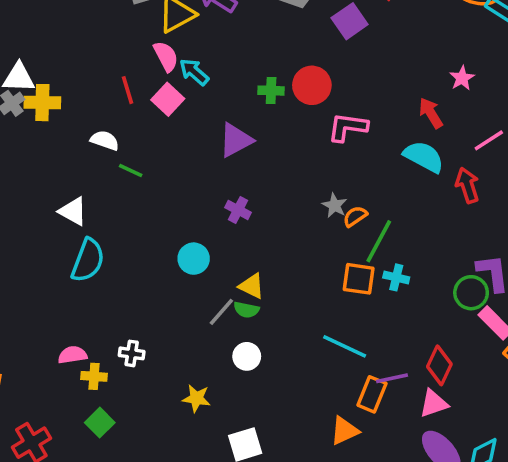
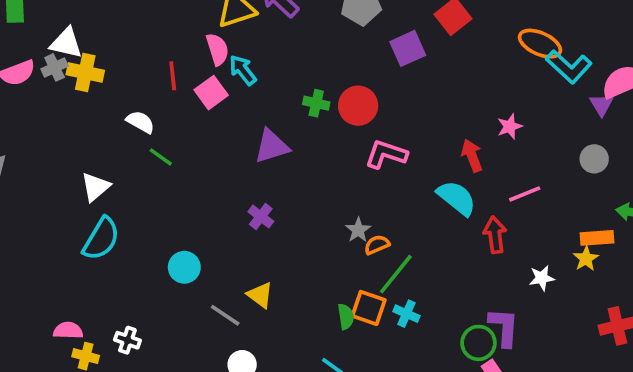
white triangle: (73, 211) -> (95, 187), turned 40
cyan circle: (194, 259) -> (184, 267), moved
green semicircle: (246, 310) -> (346, 317), moved, turned -120
gray line: (221, 312) -> (225, 315), turned 72

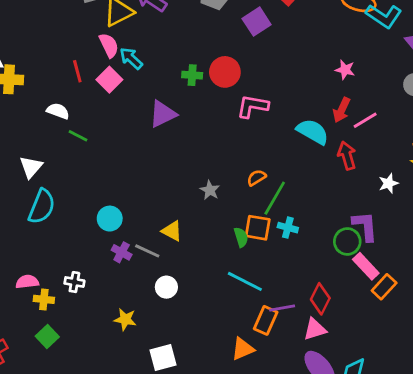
pink star: (510, 127) -> (345, 70), turned -30
red arrow: (472, 156) -> (342, 110), moved, turned -125
purple cross: (261, 216) -> (122, 252), moved
gray star: (358, 230) -> (210, 190), moved

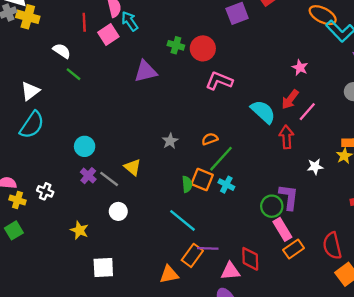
pink line: (365, 120) -> (307, 112), turned -30
red diamond: (320, 299) -> (250, 259), moved, turned -40

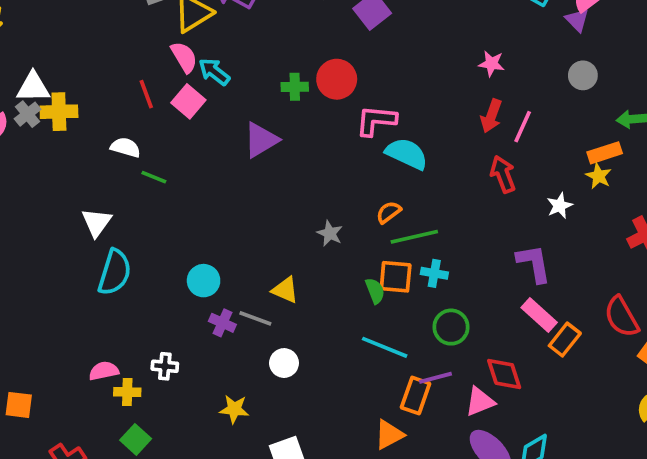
cyan semicircle: (263, 112) -> (407, 154), moved
green line: (221, 159) -> (414, 237), turned 52
green circle: (272, 206) -> (451, 327), moved

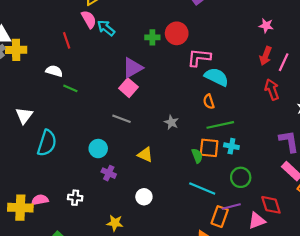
pink square: (188, 101) -> (128, 88), moved
orange semicircle: (389, 212) -> (209, 102), moved, turned -72
white triangle: (97, 222) -> (24, 116), moved
gray line: (255, 318) -> (121, 119), moved
yellow cross: (127, 392) -> (20, 208), moved, size x1.6

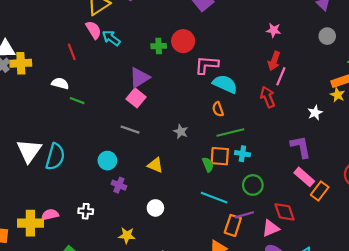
pink line: (284, 62) -> (281, 76), moved
red arrow: (272, 90) -> (268, 97), moved
white triangle: (24, 116) -> (29, 151), moved, size x1.4

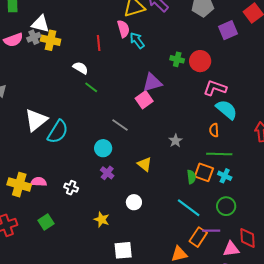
gray line: (130, 130) -> (120, 125), moved

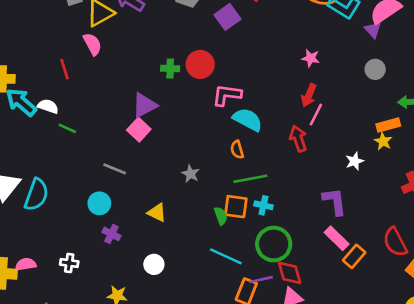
cyan arrow: (137, 40) -> (21, 102), moved, size x1.4
green circle: (226, 206) -> (274, 244), size x1.4
red diamond: (247, 238) -> (290, 273), moved

